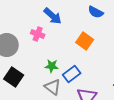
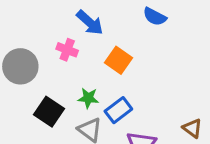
orange square: (85, 41) -> (118, 60), moved
black square: (14, 77) -> (49, 112), moved

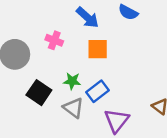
blue arrow: (90, 23) -> (87, 17), moved
orange square: (118, 60) -> (98, 49), turned -35

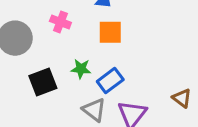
black square: (39, 93) -> (43, 82), turned 35
gray triangle: (73, 108) -> (94, 110), moved

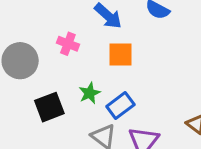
green star: (81, 69) -> (90, 93), turned -30

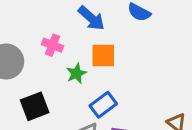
green star: (90, 93) -> (76, 73), moved

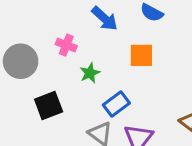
orange square: (103, 56) -> (141, 55), moved

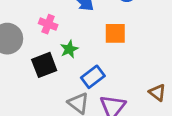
black square: (49, 105) -> (44, 65), moved

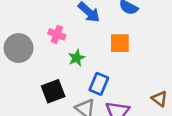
black square: (44, 65) -> (53, 91), moved
blue rectangle: (93, 77) -> (99, 84), turned -30

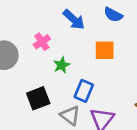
pink cross: (57, 34) -> (42, 42), turned 35

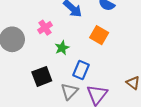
orange square: (105, 50) -> (99, 35), turned 30
gray triangle: (70, 115) -> (69, 91), turned 36

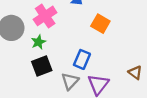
pink cross: (45, 28) -> (45, 16), size x1.5
green star: (62, 48) -> (39, 42), moved

